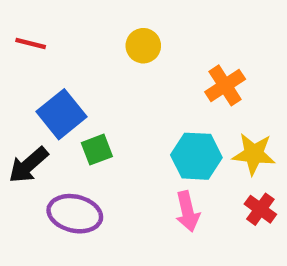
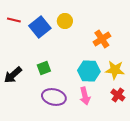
blue square: (62, 114) -> (40, 27), moved
purple ellipse: (75, 214) -> (54, 97), moved

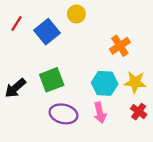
red line: (14, 20) -> (16, 23), turned -72
yellow circle: (65, 21) -> (76, 14), moved
green square: (44, 68) -> (52, 80), size x1.5

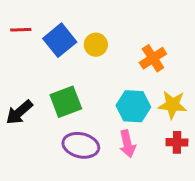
yellow circle: (76, 14) -> (96, 45), moved
red line: (16, 23) -> (21, 30), turned 56
red cross: (139, 112) -> (177, 142), turned -35

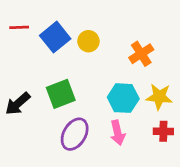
purple ellipse: (81, 145) -> (75, 134), turned -72

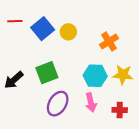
red cross: (163, 131) -> (120, 110), moved

